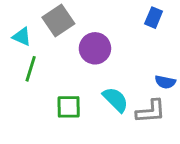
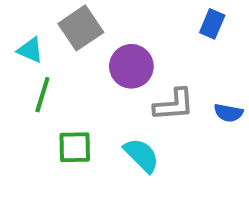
cyan semicircle: (115, 100) -> (141, 155), moved
green square: (69, 107) -> (75, 147), moved
gray L-shape: (151, 111) -> (174, 105), moved

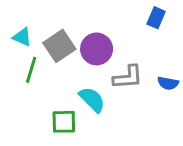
gray square: (81, 28) -> (59, 46), moved
green square: (75, 147) -> (64, 122), moved
cyan semicircle: (141, 155) -> (92, 100), moved

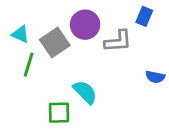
purple circle: (97, 49) -> (85, 25), moved
gray L-shape: (128, 77) -> (118, 41), moved

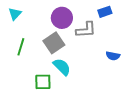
blue rectangle: (144, 16) -> (105, 12), turned 48
cyan triangle: (20, 34) -> (15, 14), moved, turned 48
gray square: (55, 43) -> (54, 43), moved

